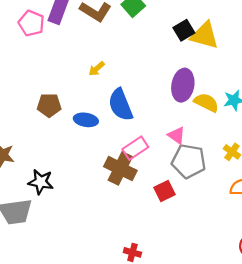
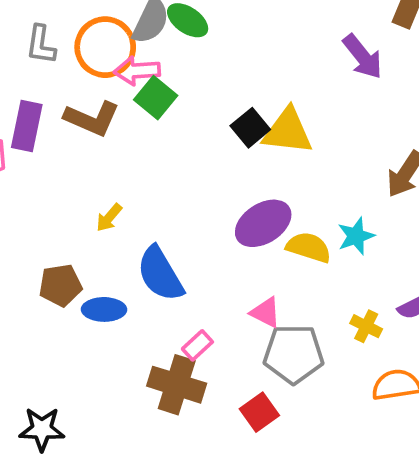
purple ellipse: (183, 85) -> (263, 223), turned 56
brown pentagon: (49, 105) -> (60, 285), moved
pink rectangle: (135, 148) -> (197, 345), size x0.7

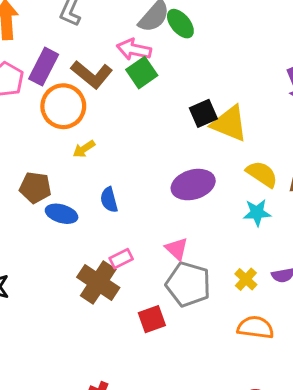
orange circle: (105, 47) -> (63, 106), moved
yellow semicircle: (309, 247) -> (262, 174), moved
blue semicircle: (160, 274) -> (109, 200), size x0.6

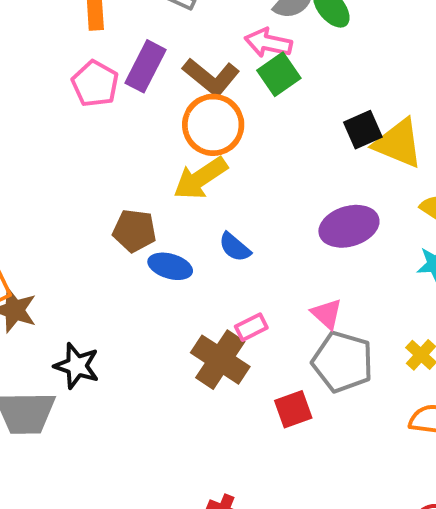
orange circle: (63, 106) -> (213, 125), moved
yellow arrow: (84, 149) -> (200, 178), size x1.8
blue semicircle: (109, 200) -> (235, 247), turned -35

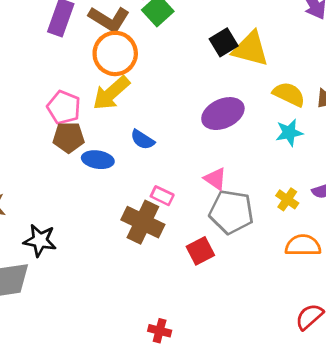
pink pentagon: (95, 84) -> (64, 107), moved
pink rectangle: (251, 327) -> (162, 196), turned 60

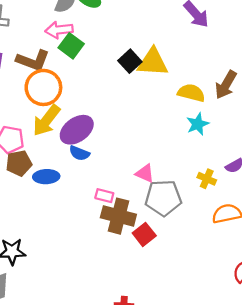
purple ellipse: (223, 114) -> (77, 130), moved
brown cross: (143, 222) -> (118, 216), moved

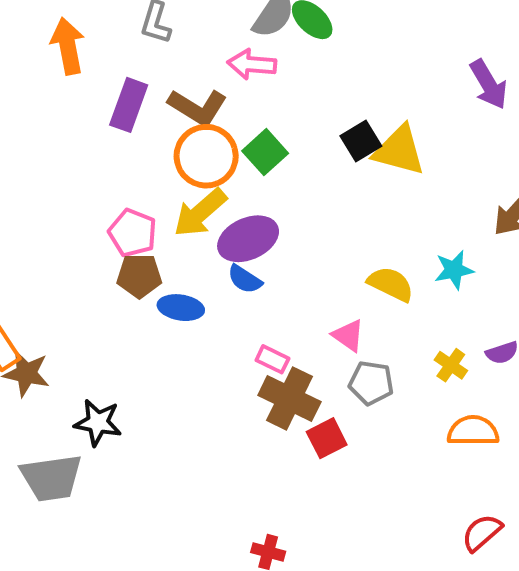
green square: (71, 46) -> (265, 152), moved
yellow semicircle: (191, 93) -> (391, 284), moved
gray pentagon: (163, 198) -> (371, 383), size x0.7

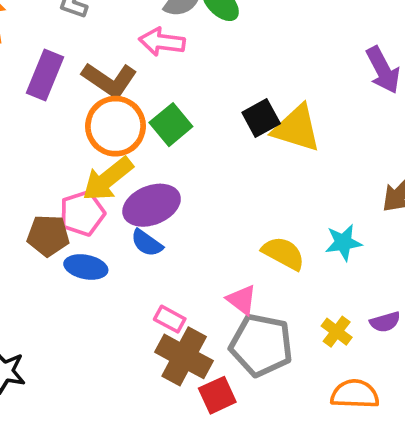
pink pentagon: (133, 233) -> (82, 213), moved, turned 30
gray pentagon: (371, 383) -> (261, 345), size x1.5

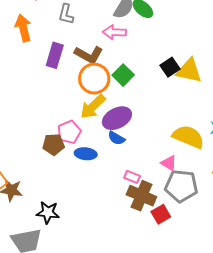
pink pentagon: (82, 213) -> (69, 132), moved
brown pentagon: (48, 236) -> (53, 144), moved
yellow semicircle: (283, 253) -> (188, 137), size x1.4

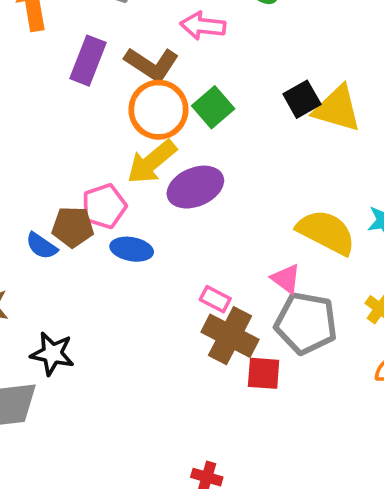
blue semicircle: (116, 138) -> (42, 246), moved
red square: (161, 214) -> (264, 373), turned 30

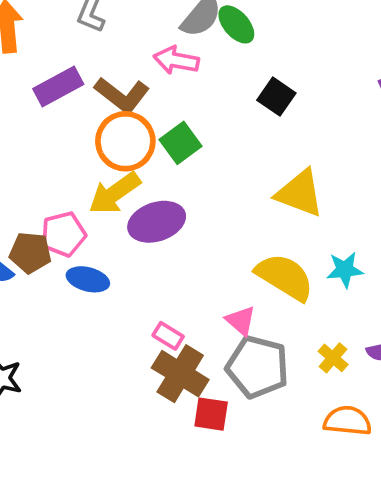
purple rectangle: (88, 61) -> (58, 87), turned 36
black square: (302, 99) -> (276, 97), moved, turned -30
yellow triangle: (337, 109) -> (300, 193), moved

